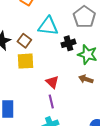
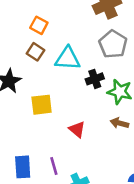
brown square: (24, 41) -> (35, 52), moved
purple line: (51, 102) -> (54, 166), moved

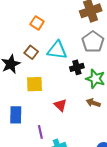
brown square: (35, 52) -> (31, 52), moved
blue rectangle: (23, 167) -> (16, 115), moved

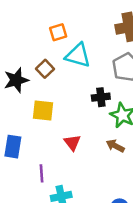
orange square: (37, 23) -> (58, 32), turned 32
cyan triangle: (57, 50) -> (78, 55), moved

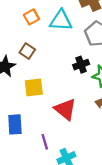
cyan triangle: (78, 55) -> (61, 21), moved
red triangle: (72, 143) -> (65, 109), size x1.5

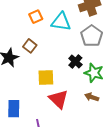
black cross: (81, 65) -> (75, 61), turned -32
yellow square: (34, 87) -> (46, 77), moved

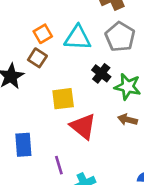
orange square: (36, 17) -> (43, 34), moved
cyan triangle: (61, 22) -> (78, 38), moved

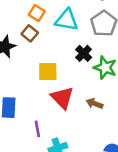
orange square: (43, 34) -> (37, 13), turned -35
brown arrow: (127, 120) -> (95, 104), moved

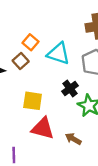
red triangle: (62, 98) -> (43, 128), turned -40

